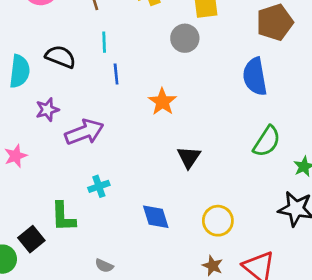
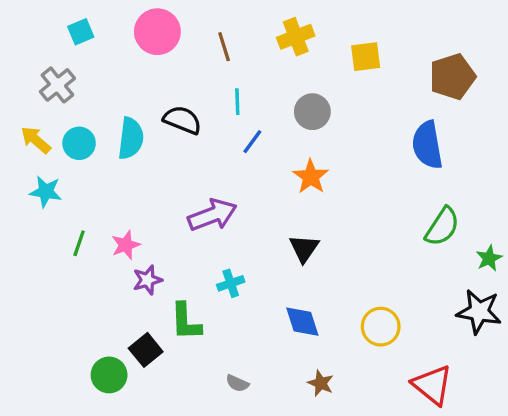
gray circle: (185, 38) -> (312, 112), moved
blue line: (116, 74) -> (252, 142), turned 42
purple star: (47, 110) -> (147, 280), moved
black triangle: (189, 157) -> (304, 248), moved
brown star: (213, 266) -> (321, 383), moved

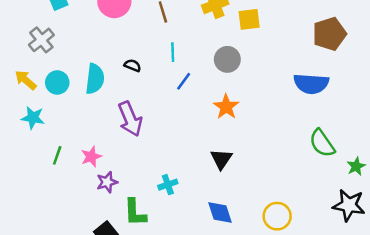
yellow square: (366, 57) -> (249, 19), moved
black semicircle: (182, 120) -> (133, 65), size x0.6
blue semicircle: (427, 145) -> (311, 84), turned -76
purple arrow: (212, 215) -> (130, 119), moved, turned 88
green semicircle: (442, 227) -> (322, 143), turned 112

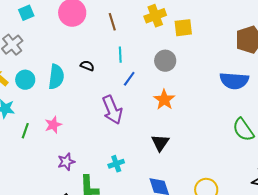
purple arrow: (130, 119) -> (112, 110), moved
green line: (57, 155) -> (25, 131), moved
pink star: (91, 157) -> (53, 125), moved

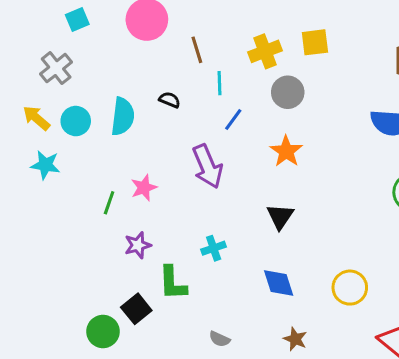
yellow cross: (155, 16) -> (265, 51), moved
brown line: (112, 22) -> (197, 50), moved
pink star: (53, 125) -> (144, 188), moved
green line: (25, 131) -> (109, 203), moved

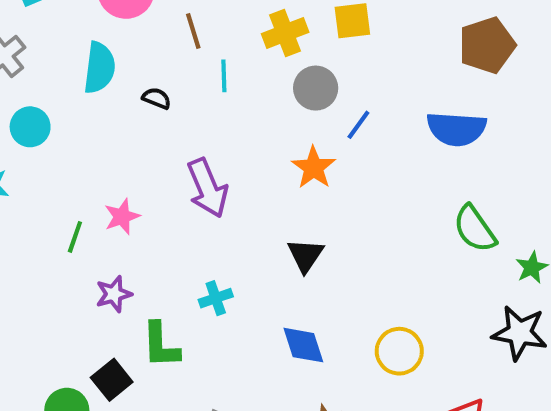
cyan semicircle: (123, 116) -> (99, 68), moved
blue line: (233, 119) -> (358, 125), moved

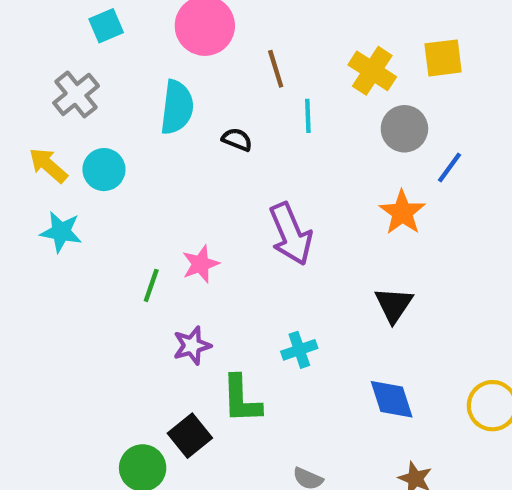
yellow cross: (285, 33) -> (372, 71), turned -36

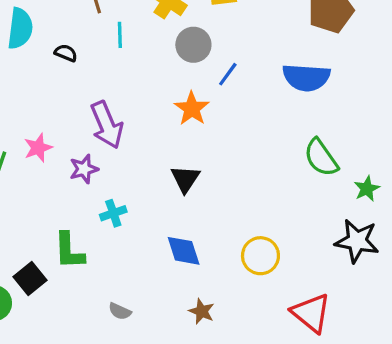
purple star: (192, 346) -> (84, 169), moved

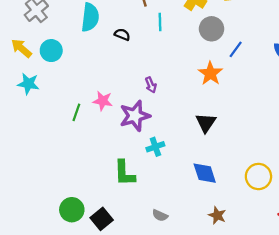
purple arrow: (107, 125) -> (151, 85), size x0.5
pink star: (38, 148) -> (103, 101), turned 30
purple star: (84, 169) -> (135, 116), size x1.5
black square: (30, 279) -> (102, 219), moved

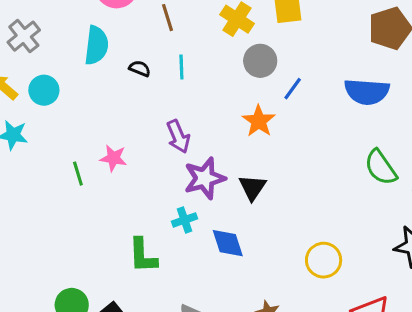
cyan line: (160, 22) -> (181, 67), moved
purple arrow: (151, 85) -> (178, 137), size x1.5
green line: (76, 112) -> (78, 174), turned -36
purple star: (135, 116) -> (205, 178), moved
blue diamond: (205, 173) -> (228, 243), moved

